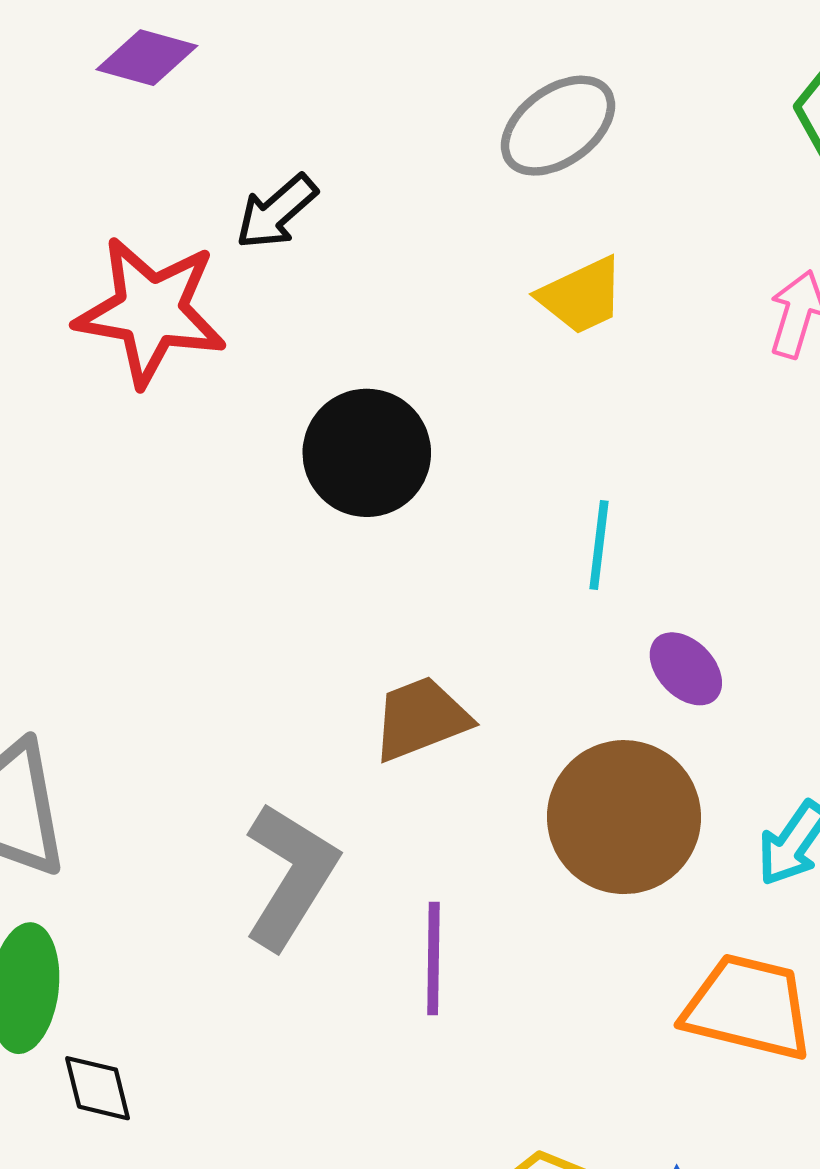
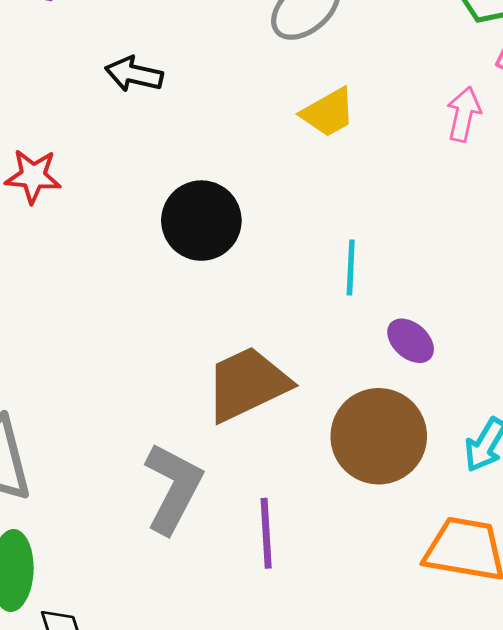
black arrow: (276, 212) -> (134, 74), turned 58
red star: (151, 311) -> (33, 176), moved, size x0.6
brown trapezoid: (421, 719) -> (247, 384), size x1.4

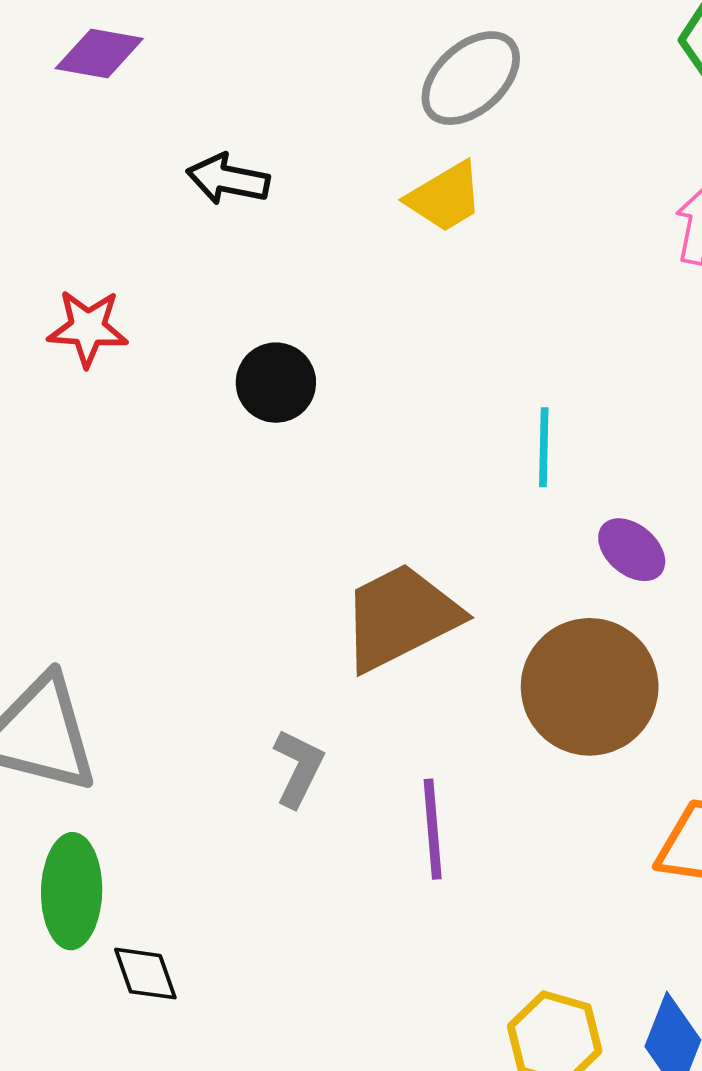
yellow trapezoid: (328, 113) -> (445, 197), moved
black circle: (201, 221) -> (276, 383), moved, size x0.7
gray L-shape: (173, 488) -> (298, 768), size x0.6

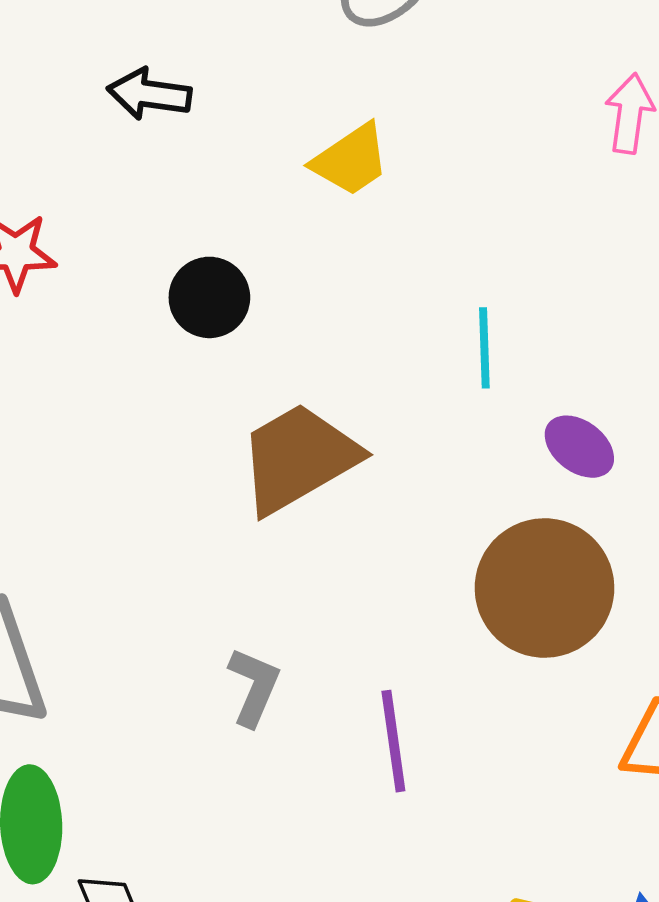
yellow trapezoid: (445, 197) -> (351, 160), moved
brown trapezoid: (400, 617) -> (298, 458), moved

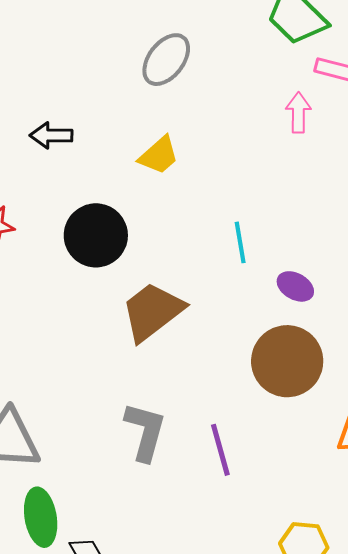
black circle: (209, 297) -> (96, 235), size x1.5
gray L-shape: (254, 687) -> (145, 432), size x1.5

